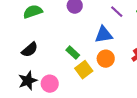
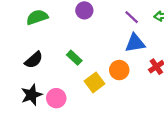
blue triangle: (104, 35) -> (135, 43), moved
green rectangle: (73, 53) -> (74, 58), moved

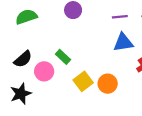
purple line: (132, 17) -> (120, 17), turned -48
orange circle: (119, 70) -> (108, 84), moved
pink circle: (56, 98) -> (44, 71), moved

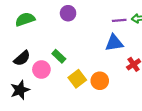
purple line: (120, 17) -> (119, 20), moved

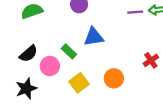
blue triangle: (114, 43) -> (94, 37), moved
yellow square: (77, 79) -> (79, 83), moved

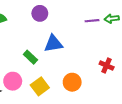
red cross: (151, 60) -> (107, 65), turned -32
pink circle: (50, 66) -> (13, 81), moved

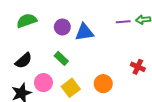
purple circle: (40, 13) -> (62, 27), moved
blue triangle: (53, 44) -> (84, 32), moved

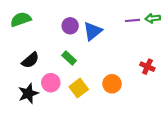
green semicircle: (27, 21) -> (21, 19), moved
blue triangle: (84, 32) -> (93, 31), turned -30

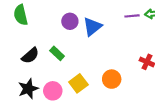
green semicircle: (21, 19) -> (21, 15), turned -84
green rectangle: (69, 58) -> (57, 53), moved
pink circle: (51, 83) -> (53, 91), moved

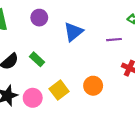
purple line: (132, 16) -> (114, 40), moved
purple circle: (70, 21) -> (39, 18), moved

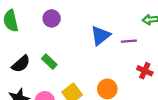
blue triangle: (73, 32) -> (100, 35), moved

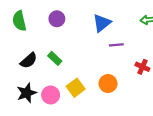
blue triangle: (100, 35) -> (102, 23), moved
purple line: (129, 41) -> (116, 45), moved

